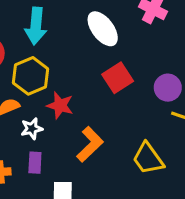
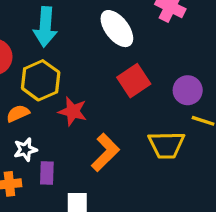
white star: (32, 129) -> (25, 150), moved
yellow trapezoid: (148, 158) -> (166, 145), moved, turned -54

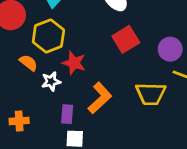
orange semicircle: (18, 113) -> (29, 63), turned 60
white star: (25, 150) -> (51, 81), moved
purple rectangle: (47, 173) -> (67, 114), moved

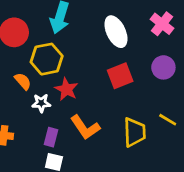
purple circle: (170, 49) -> (163, 67), moved
yellow trapezoid: (151, 94) -> (135, 132), turned -104
orange L-shape: (100, 98) -> (85, 127), turned 88

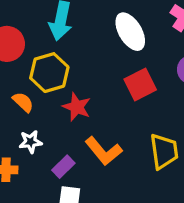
white star: (41, 103) -> (31, 142), moved
purple rectangle: (51, 137) -> (63, 167), turned 36

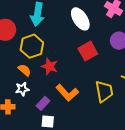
orange semicircle: (23, 102) -> (24, 70), moved

